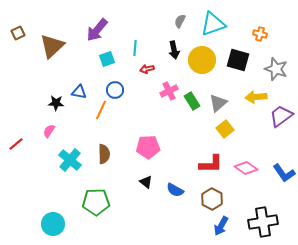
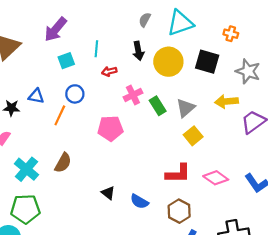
pink pentagon: (148, 147) -> (110, 128), moved
brown semicircle: (104, 154) -> (63, 163), turned 30
green pentagon: (96, 202) -> (25, 209), moved

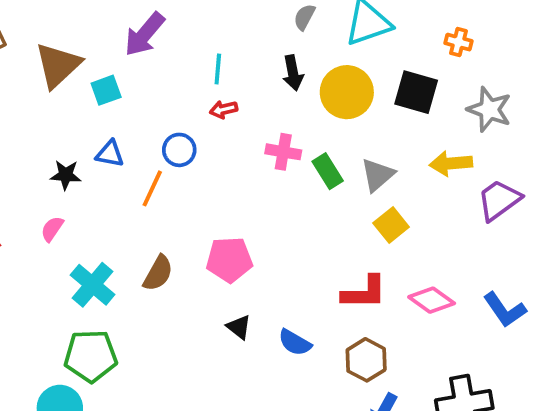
cyan square: (66, 61) -> (106, 90), moved
red arrow: (109, 71) -> (224, 109), moved
pink cross: (133, 95) -> (283, 152), turned 36
pink pentagon: (110, 128) -> (229, 260), moved

